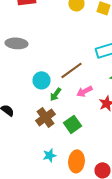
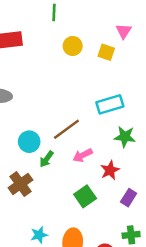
brown cross: (46, 117) -> (20, 184), moved
green square: (72, 124) -> (85, 196), moved

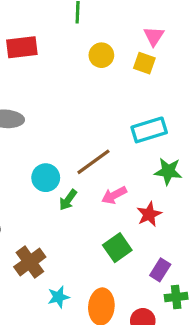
pink triangle: (124, 31) -> (154, 36), moved
brown cross: (20, 184) -> (30, 262), moved
purple rectangle: (129, 198) -> (160, 270), moved

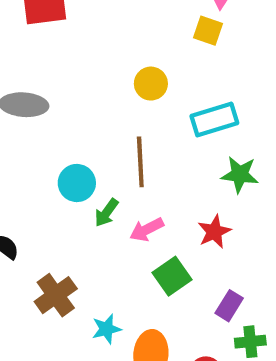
yellow circle: (101, 55) -> (151, 84), moved
brown line: (93, 162) -> (140, 162), turned -57
pink arrow: (114, 195) -> (147, 230), moved
cyan star: (58, 297) -> (106, 329), moved

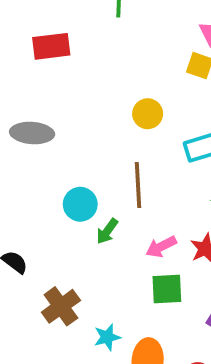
pink arrow: (147, 230) -> (161, 247), moved
green square: (172, 276) -> (167, 289), turned 32

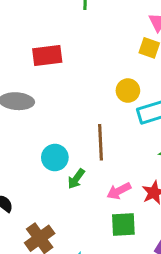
red rectangle: (51, 46) -> (47, 56), moved
yellow circle: (148, 114) -> (128, 91), moved

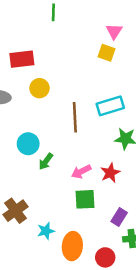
yellow circle: (128, 91) -> (40, 88), moved
brown line: (101, 142) -> (75, 117), moved

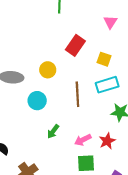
yellow square: (106, 53) -> (104, 59), moved
red rectangle: (22, 59) -> (75, 45), moved, turned -48
cyan circle: (28, 144) -> (37, 101), moved

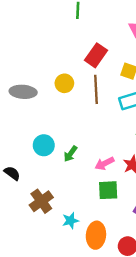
brown line: (77, 94) -> (96, 89), moved
cyan circle: (37, 101) -> (44, 145), moved

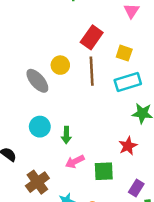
gray ellipse: (23, 92) -> (37, 81), moved, turned 45
green arrow: (70, 154) -> (66, 135), turned -35
pink arrow: (104, 163) -> (75, 162), moved

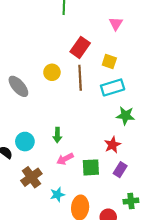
gray ellipse: (37, 81) -> (18, 86), moved
cyan circle: (40, 127) -> (25, 142), moved
purple rectangle: (136, 188) -> (120, 170), moved

